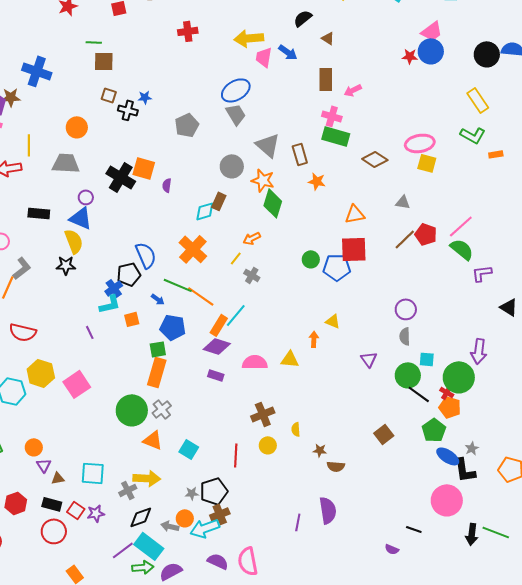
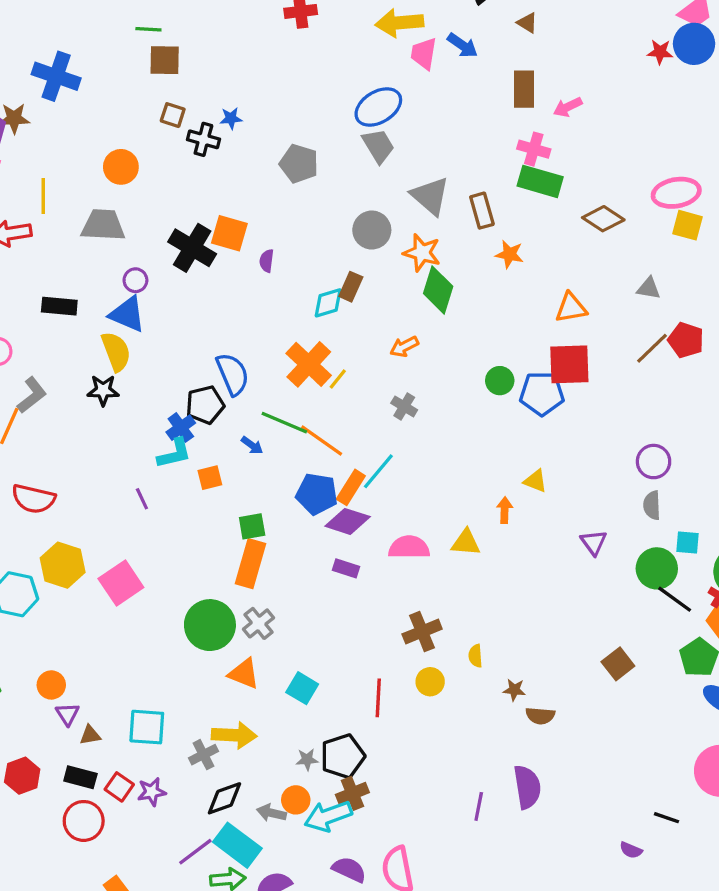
gray pentagon: (187, 125) -> (299, 164), turned -30
yellow line: (236, 258) -> (338, 379), moved
blue pentagon: (173, 327) -> (317, 494), moved

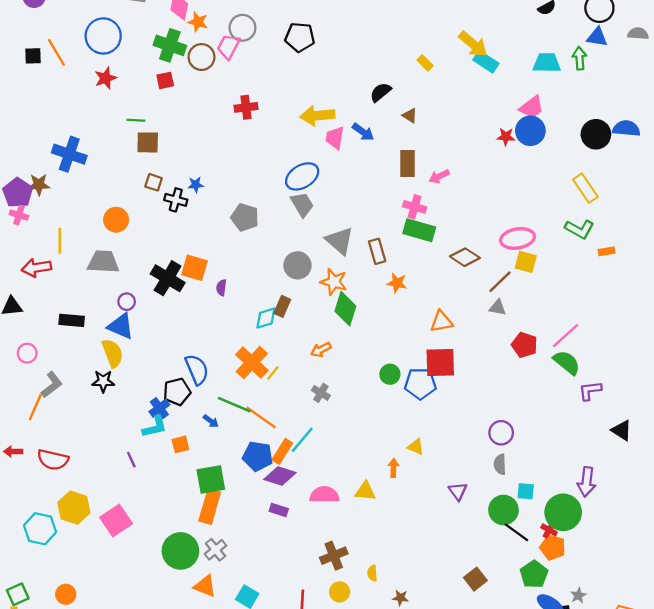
brown line: (652, 348) -> (500, 282), moved
green square: (252, 526) -> (211, 480), size x1.5

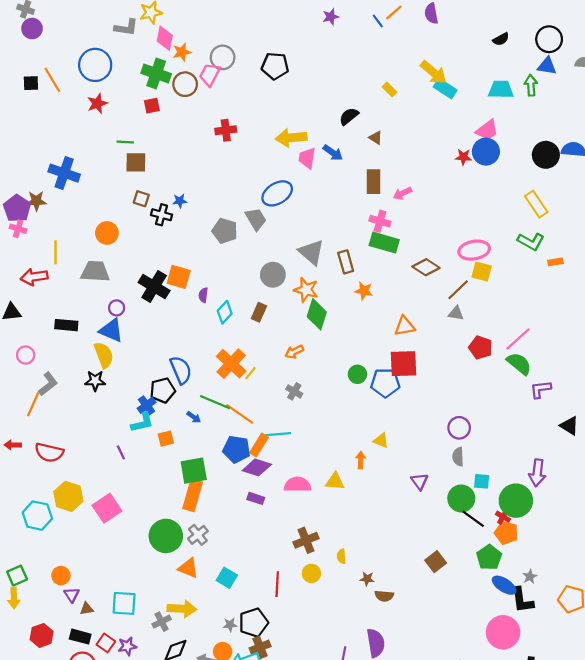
orange star: (198, 22) -> (182, 52), turned -30
gray trapezoid: (302, 205) -> (256, 219), moved
cyan diamond: (266, 318) -> (225, 312), moved, turned -30
cyan line: (302, 440) -> (277, 434), turned 45

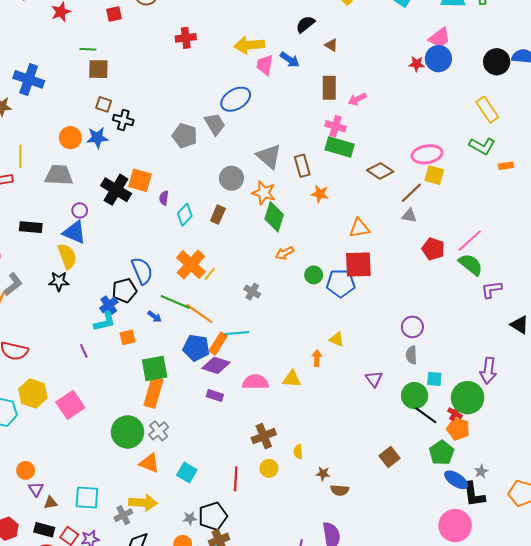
blue star: (180, 201) -> (97, 138), moved, size x1.5
orange arrow: (294, 352) -> (285, 253), moved

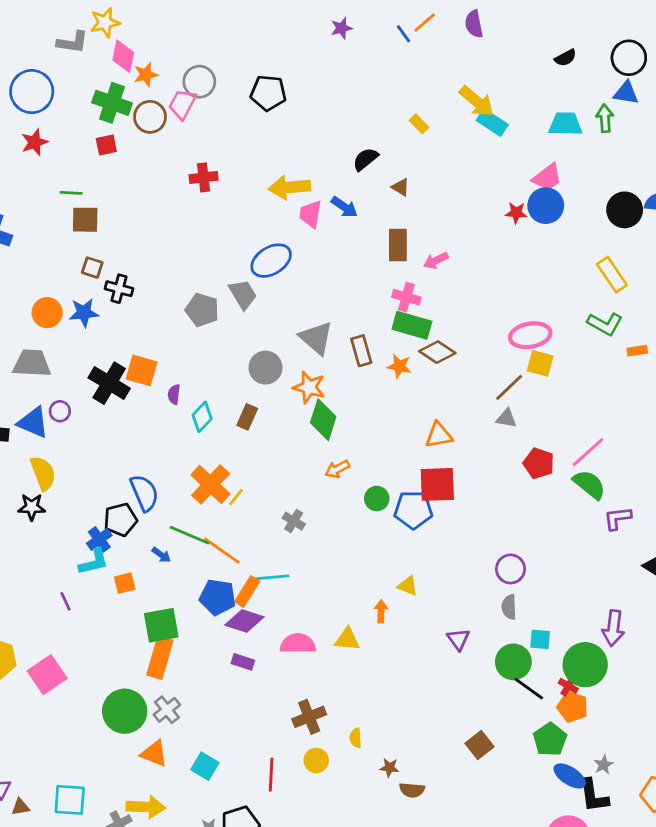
brown diamond: (380, 171) -> (437, 352), moved
orange star: (320, 194) -> (399, 366), moved
blue triangle: (74, 232) -> (33, 422), moved

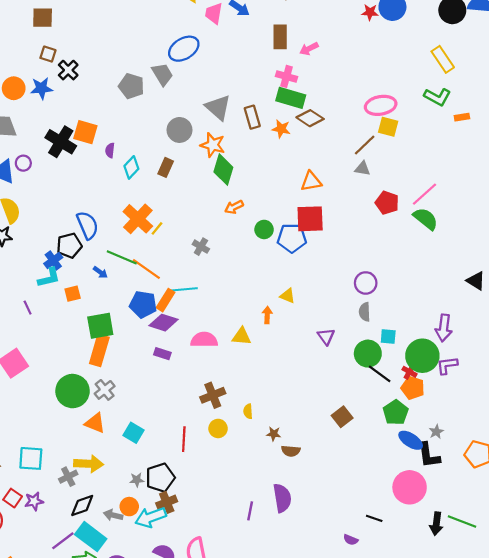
black cross: (119, 289) -> (68, 70), turned 30
purple L-shape: (618, 518) -> (447, 365), moved

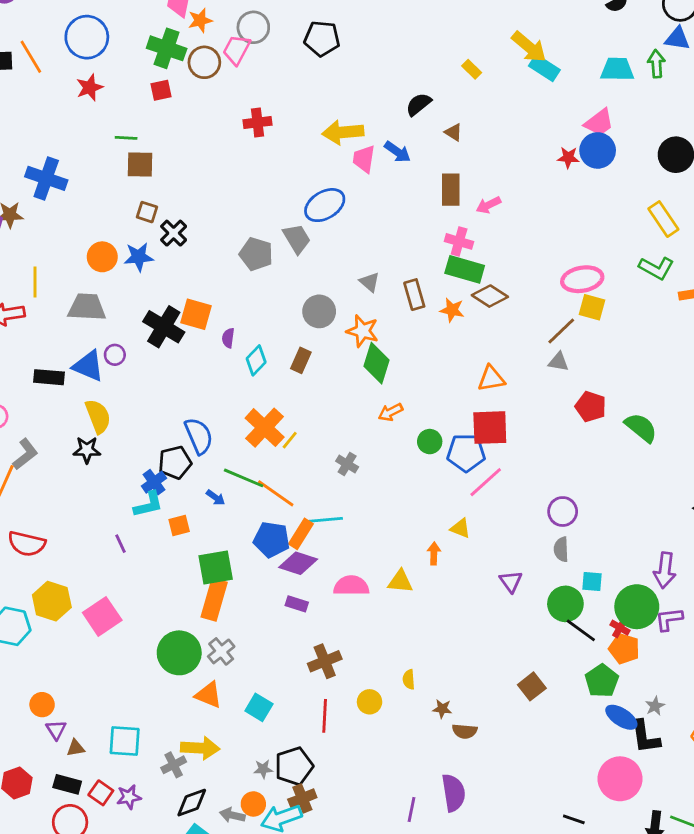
gray triangle: (218, 108) -> (370, 282), size x0.6
pink line: (425, 194) -> (486, 482), moved
brown cross: (213, 395) -> (325, 661), moved

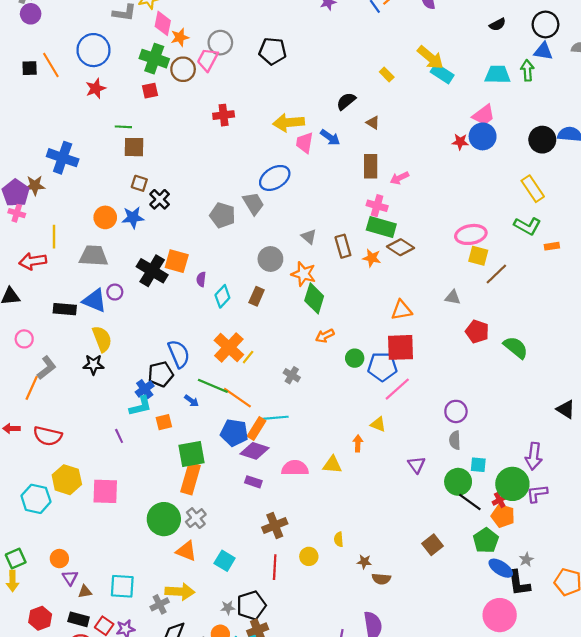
brown line: (561, 331) -> (496, 274), moved
pink square: (102, 616) -> (105, 491), turned 36
red cross: (620, 628) -> (500, 500), turned 32

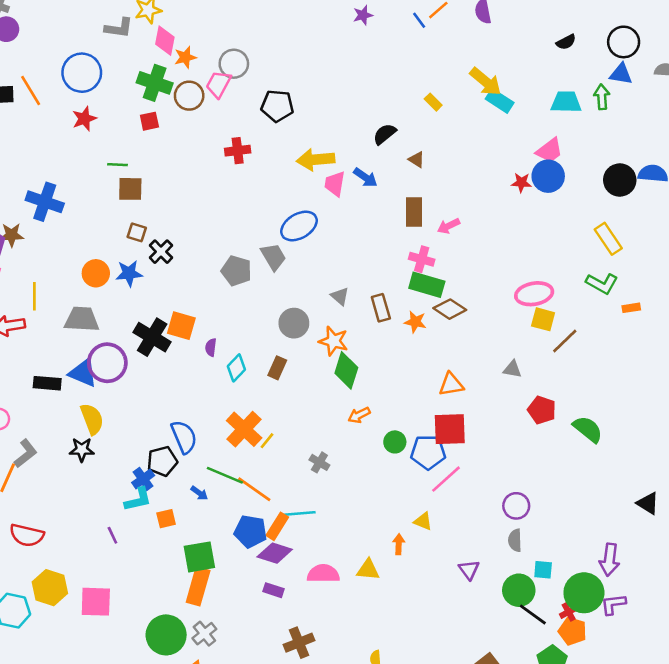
black pentagon: (273, 51) -> (277, 106), moved
purple circle: (115, 292) -> (107, 363), size x2.0

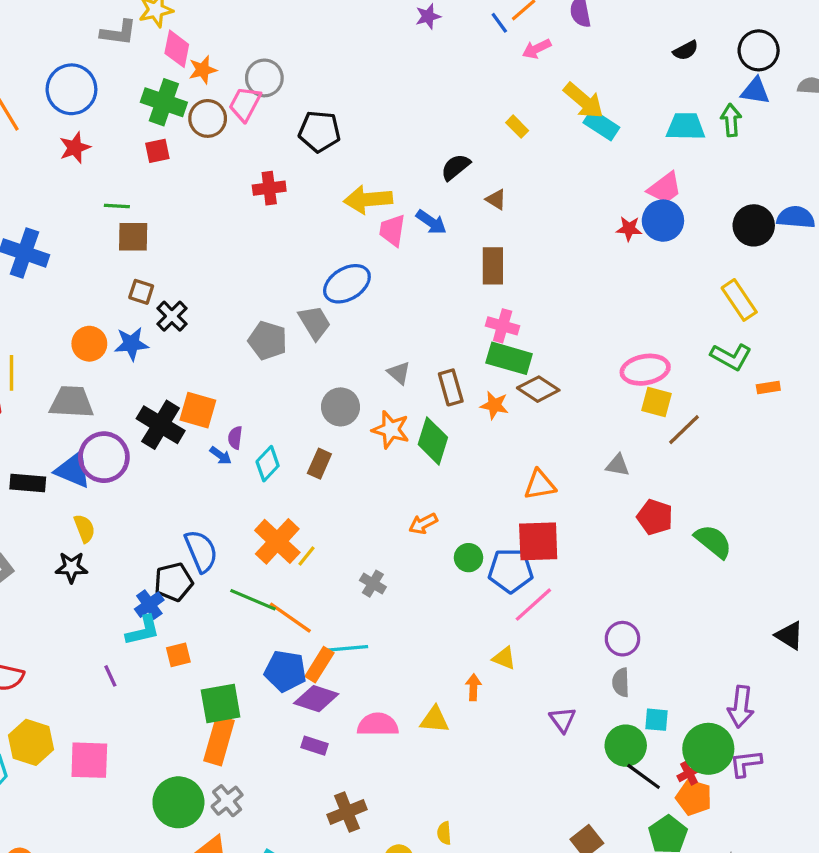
pink arrow: (449, 226) -> (537, 49), moved
green diamond: (346, 370) -> (433, 441), moved
yellow semicircle: (92, 419) -> (84, 528), size x0.7
blue arrow: (199, 493) -> (221, 456), moved

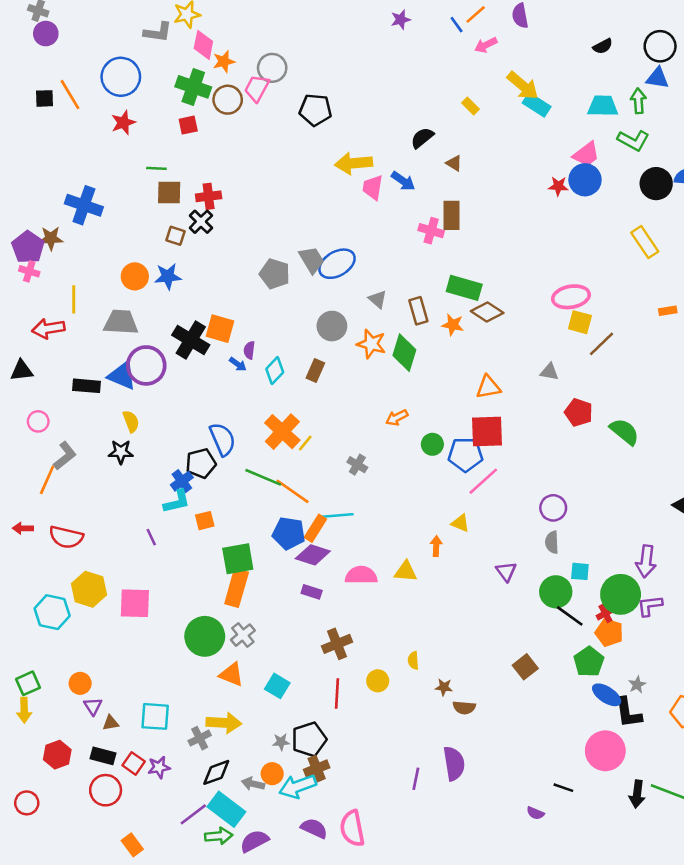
red cross: (269, 188) -> (209, 196), moved
blue ellipse: (347, 284) -> (337, 264), moved
black cross: (172, 316) -> (201, 222), moved
pink cross: (503, 326) -> (431, 231), moved
green L-shape: (731, 357) -> (633, 140), moved

